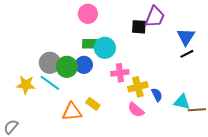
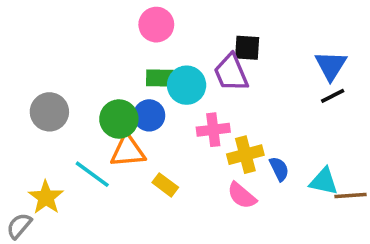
purple trapezoid: (155, 17) -> (231, 73), moved, turned 135
gray circle: (50, 63) -> (49, 112), moved
cyan line: (50, 83) -> (92, 174), moved
yellow star: (26, 85) -> (46, 197), moved, turned 30
orange triangle: (72, 112) -> (128, 151), moved

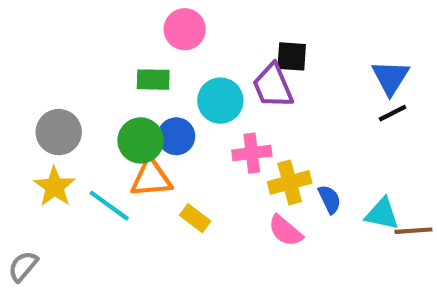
green rectangle: (160, 78) -> (153, 80), moved
yellow star: (46, 197) -> (55, 187), moved

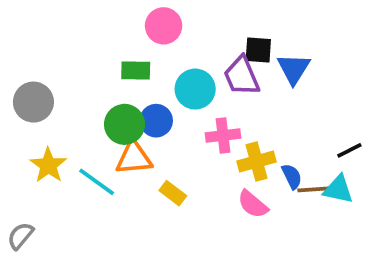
blue triangle: (390, 77) -> (294, 69), moved
black line: (392, 113) -> (349, 150), moved
gray circle: (59, 132) -> (33, 102), moved
brown line: (413, 231) -> (314, 189), moved

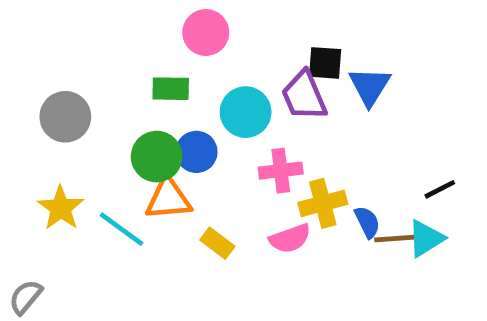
gray circle: (33, 102) -> (65, 117), moved
cyan triangle: (338, 189) -> (426, 238), turned -44
pink semicircle: (253, 204) -> (290, 238), moved, turned -60

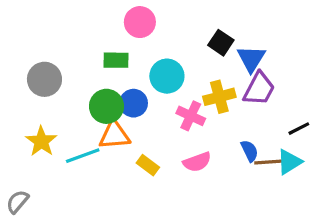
black square: (325, 63) -> (221, 43), turned 30
purple trapezoid: (304, 96) -> (259, 89), moved, turned -129
pink cross: (281, 171) -> (191, 116), turned 32
yellow cross: (323, 203) -> (219, 97), moved
cyan line: (122, 229) -> (83, 156), turned -56

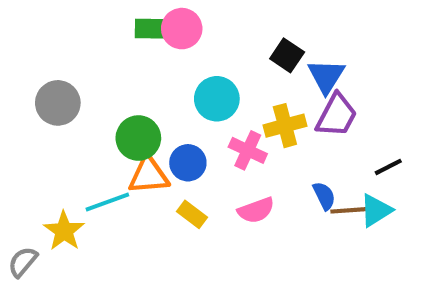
green rectangle: (116, 60) -> (151, 29), moved
blue circle: (134, 103) -> (188, 163), moved
yellow star: (41, 141) -> (64, 231), moved

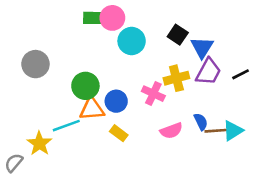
cyan circle: (217, 99) -> (132, 41), moved
black line: (388, 167) -> (240, 74), moved
pink semicircle: (256, 210) -> (171, 131), moved

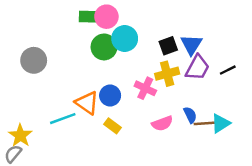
black square: (178, 35) -> (168, 46), moved, turned 36
green circle: (85, 86) -> (104, 47), moved
orange triangle: (92, 109) -> (87, 103), turned 40
yellow star: (39, 143) -> (20, 136), moved

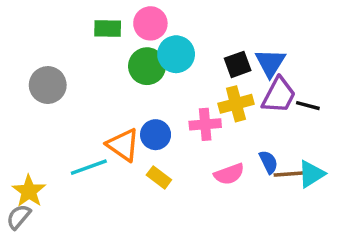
green rectangle: (88, 17) -> (108, 29), moved
black line: (228, 70) -> (308, 106), moved, turned 42
pink cross: (145, 88) -> (205, 124), turned -30

